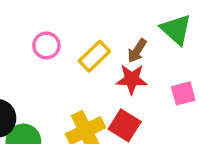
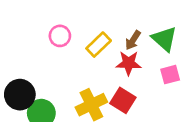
green triangle: (176, 29) -> (164, 39), moved

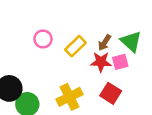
pink square: (170, 75) -> (120, 62), moved
red square: (123, 100) -> (111, 93), moved

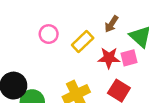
brown arrow: (105, 43) -> (111, 24), moved

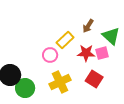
pink circle: (49, 34) -> (50, 55), moved

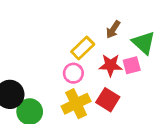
pink circle: (50, 55) -> (73, 73), moved
red square: (94, 79) -> (108, 100), moved

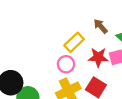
brown arrow: (113, 29) -> (101, 26), turned 105

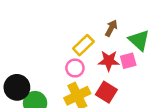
brown arrow: (101, 26) -> (111, 28), turned 70

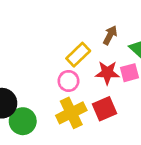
red square: (106, 92) -> (105, 109), turned 35

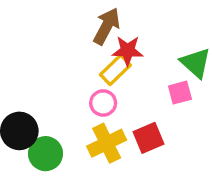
brown arrow: (110, 35) -> (107, 26), moved, size x1.5
red star: (107, 73) -> (128, 51), moved

